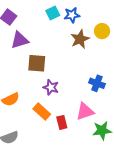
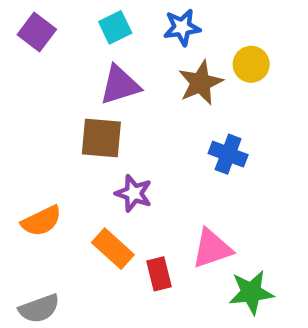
cyan square: (53, 13) -> (115, 27), moved
purple triangle: (20, 40) -> (120, 85), moved
blue cross: (97, 83) -> (228, 154), moved

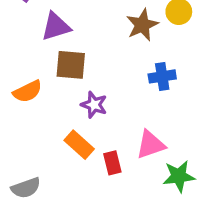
purple triangle: (120, 85) -> (56, 27), moved
blue cross: (228, 154) -> (162, 76), turned -30
orange semicircle: (41, 221) -> (28, 91), moved

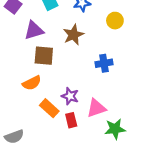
brown star: (142, 25) -> (73, 35), moved
orange semicircle: (28, 91) -> (32, 83), moved
purple star: (94, 105) -> (70, 96), moved

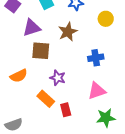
orange semicircle: (32, 83) -> (19, 76), moved
purple star: (70, 96) -> (58, 78), moved
pink triangle: (96, 108) -> (97, 91), moved

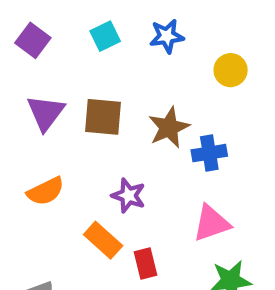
purple triangle: (32, 28) -> (46, 113), moved, turned -36
brown star: (68, 32) -> (169, 128), moved
brown square: (41, 51) -> (103, 117), moved

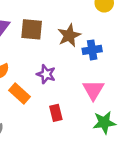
pink triangle: (211, 223) -> (93, 90), turned -40
orange rectangle: (103, 240) -> (20, 93), moved

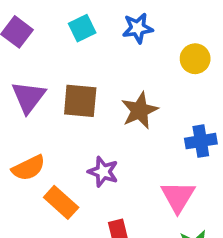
blue cross: (92, 50) -> (201, 141), moved

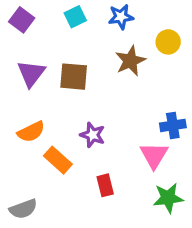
brown star: (140, 110) -> (130, 61), moved
blue cross: (201, 141) -> (173, 125), moved

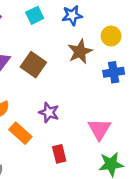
brown square: (74, 77) -> (33, 65), turned 30
blue cross: (173, 125) -> (114, 72), moved

